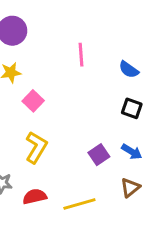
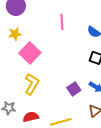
pink square: (33, 101) -> (30, 53), size x1.5

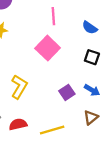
pink square: (30, 53) -> (48, 48), moved

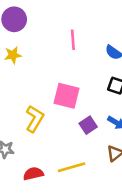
pink square: (48, 48) -> (66, 96), moved, turned -30
red semicircle: (18, 124) -> (33, 174), moved

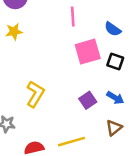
pink square: (66, 96) -> (88, 52), moved, turned -30

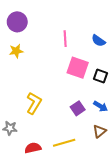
blue semicircle: (113, 29) -> (98, 41), moved
pink square: (88, 52) -> (78, 68), turned 35

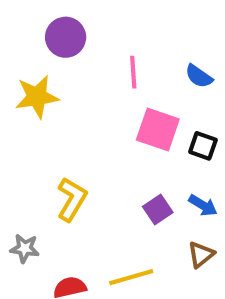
purple circle: (17, 22) -> (66, 37), moved
yellow star: (16, 51) -> (37, 97), size x1.5

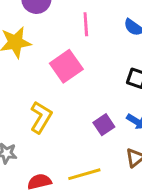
pink square: (158, 129) -> (66, 66), moved, turned 36

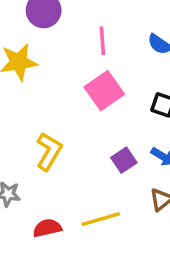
pink square: (66, 66) -> (104, 91), moved

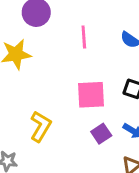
pink square: (104, 91) -> (91, 95), moved, turned 32

